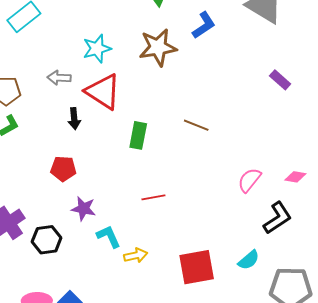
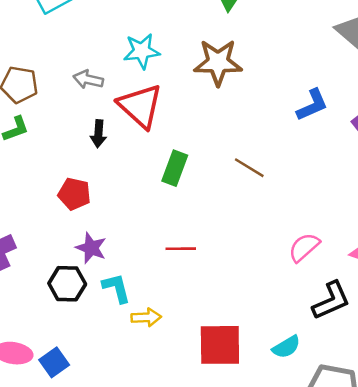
blue L-shape: (204, 25) -> (312, 105), moved
black hexagon: (47, 240) -> (67, 284), moved

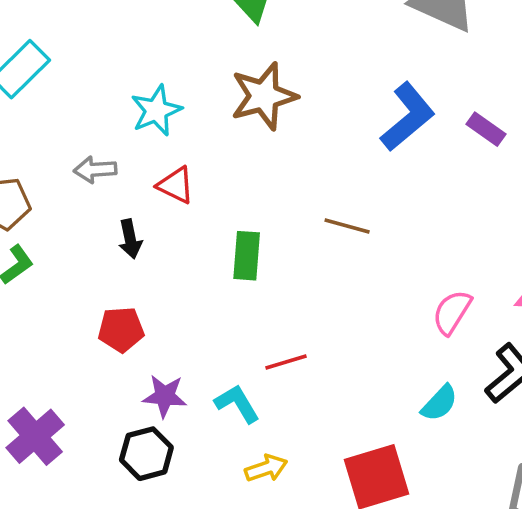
blue L-shape: (312, 105) -> (408, 117), size x1.4
red triangle: (140, 106) -> (176, 185), size x0.6
cyan L-shape: (116, 288) -> (237, 404), moved
cyan semicircle: (286, 347) -> (439, 403), moved

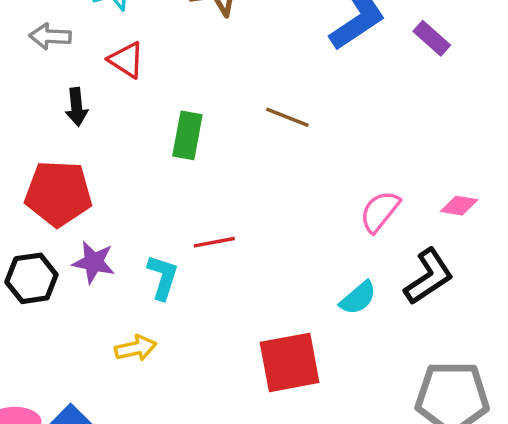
red pentagon: (121, 330) -> (58, 193), size x1.5
cyan L-shape: (237, 404) -> (163, 277), turned 42
black hexagon: (146, 454) -> (31, 278), moved
yellow arrow: (266, 468) -> (136, 348), moved

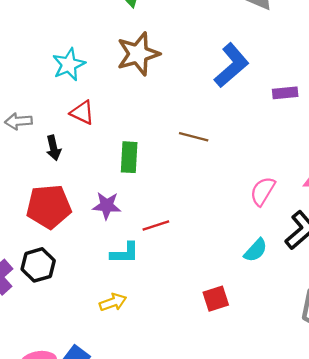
gray arrow: (50, 36) -> (18, 121), moved
purple rectangle: (432, 38) -> (285, 93), moved, turned -40
purple star: (94, 262) -> (107, 206), moved
cyan L-shape: (163, 277) -> (125, 253), turned 80
red square: (290, 362) -> (216, 299), size x0.6

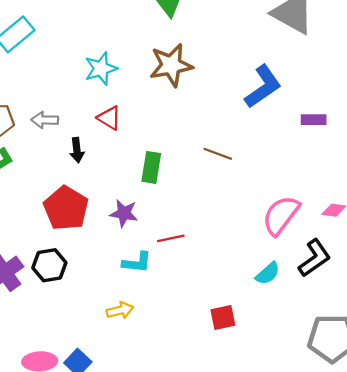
pink semicircle: (263, 191) -> (281, 215), size x1.4
red pentagon: (49, 207) -> (66, 208), turned 30

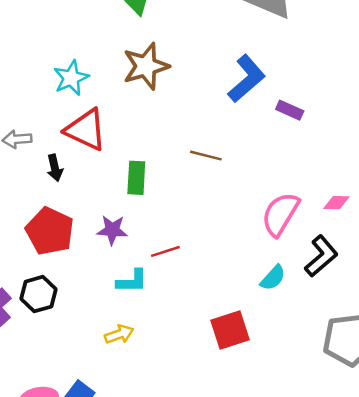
red triangle: (109, 118) -> (86, 130), size x1.6
purple rectangle: (314, 120) -> (290, 110), moved, turned 30
red square: (223, 317) -> (230, 330), size x1.4

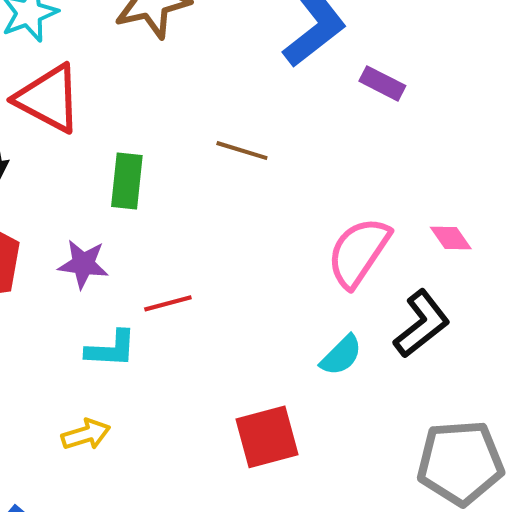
pink diamond: (336, 203) -> (451, 238), turned 50

